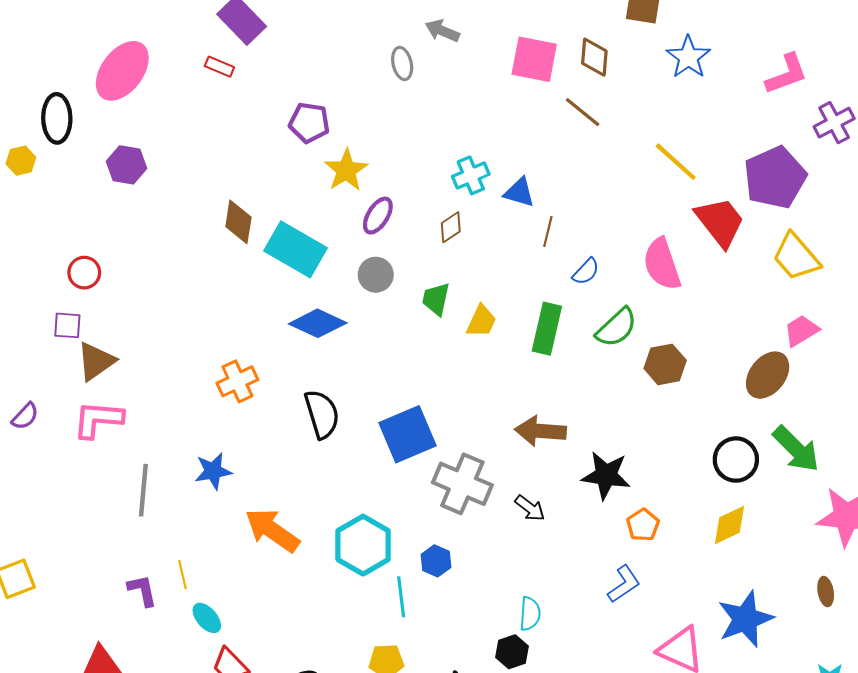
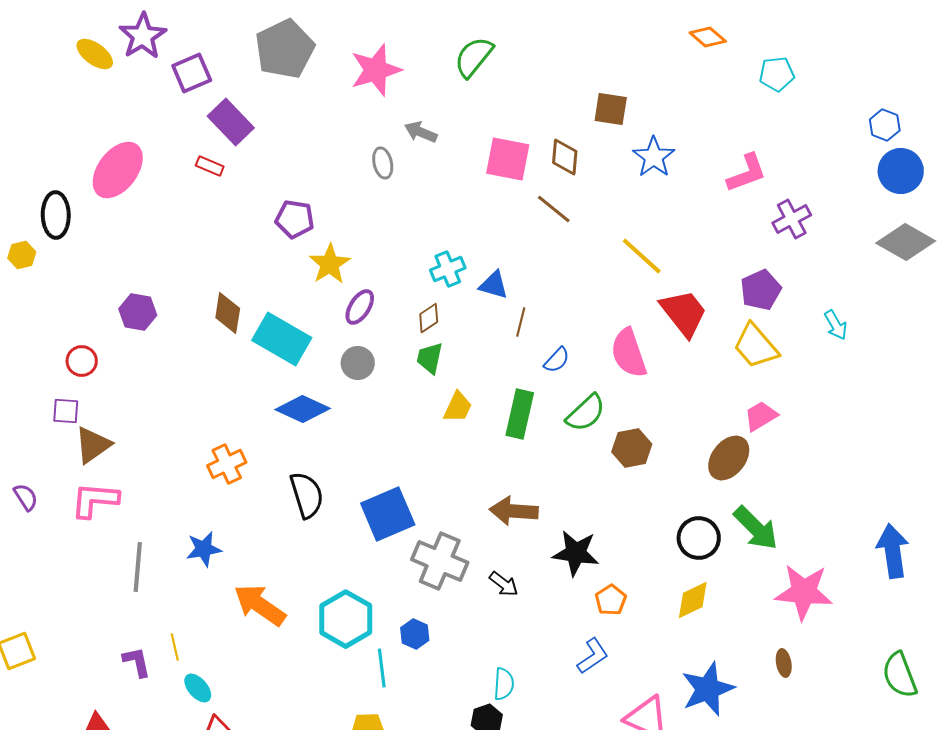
purple hexagon: (127, 165) -> (138, 312), moved
purple pentagon: (775, 178) -> (761, 290), moved, size x0.7
green trapezoid: (436, 299) -> (430, 358), moved
purple semicircle: (25, 416) -> (26, 497), turned -76

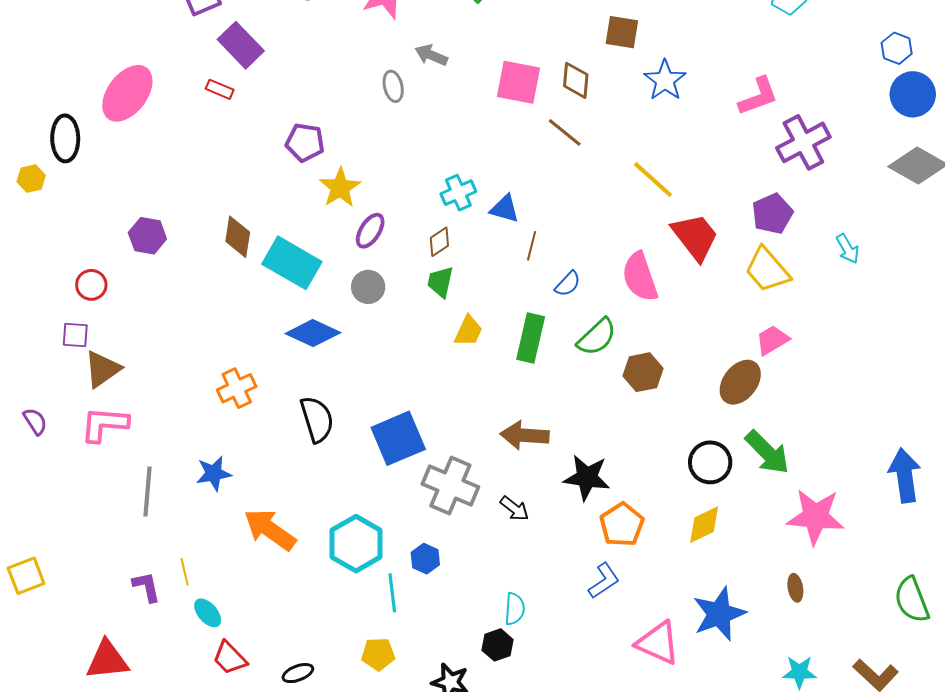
purple cross: (792, 219) -> (803, 142), size x1.4
orange pentagon: (611, 600) -> (622, 525), size x1.4

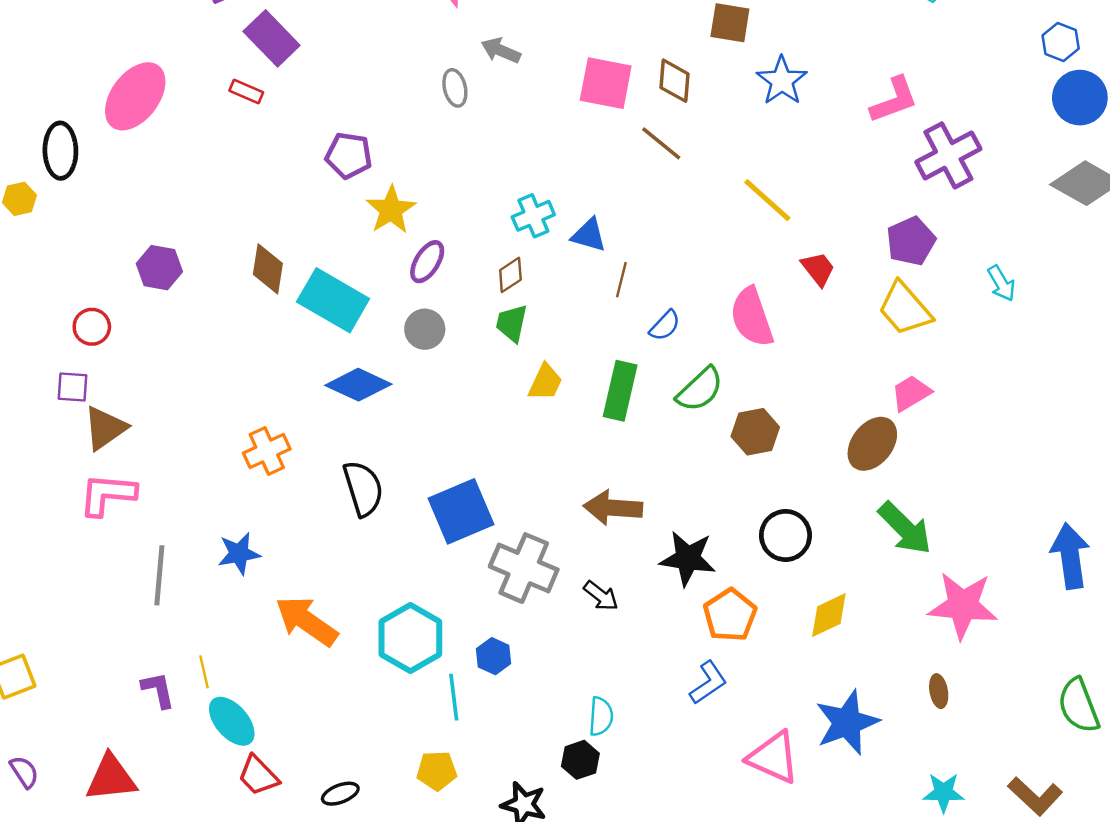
red trapezoid: (695, 237) -> (818, 269), size x0.6
purple semicircle: (35, 421) -> (24, 772), moved
black circle: (710, 462) -> (785, 535), moved
cyan ellipse: (208, 613) -> (232, 721), size x1.4

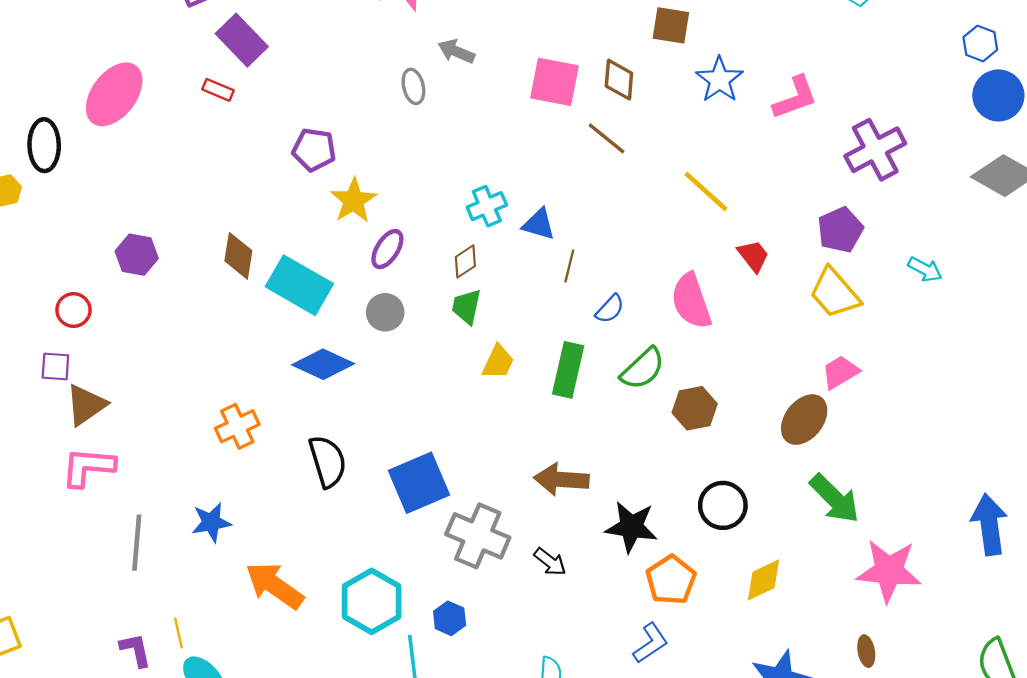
pink L-shape: (894, 100) -> (795, 98), moved
cyan arrow: (1001, 283) -> (925, 269), turned -32

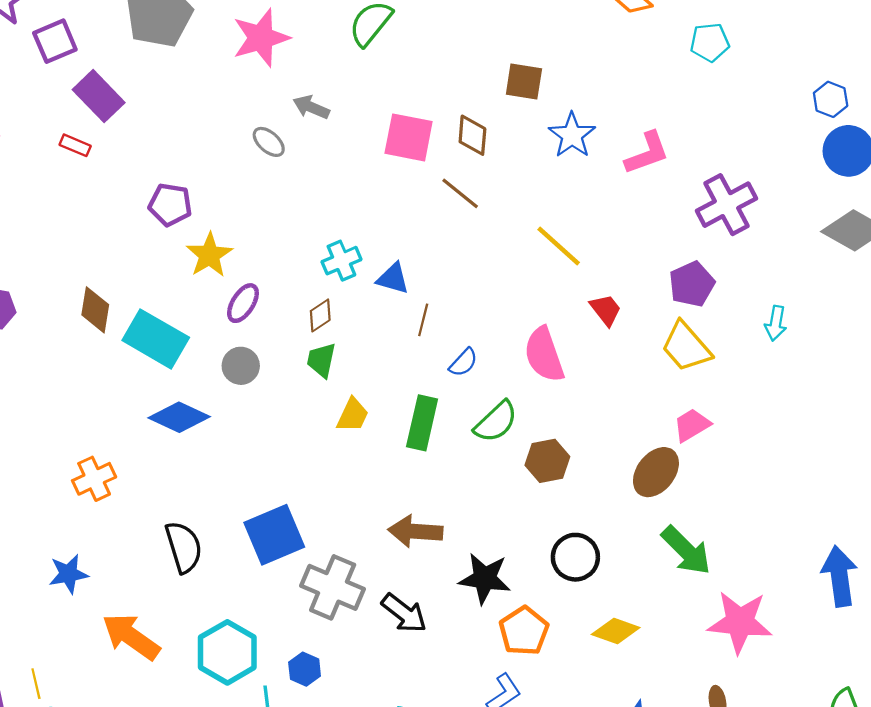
gray ellipse: (413, 86) -> (269, 142), turned -36
cyan arrow: (925, 269) -> (776, 323), turned 72
black semicircle: (328, 461) -> (184, 547), moved
black arrow: (550, 562) -> (404, 613), size x1.4
yellow diamond: (763, 580) -> (616, 631), turned 45

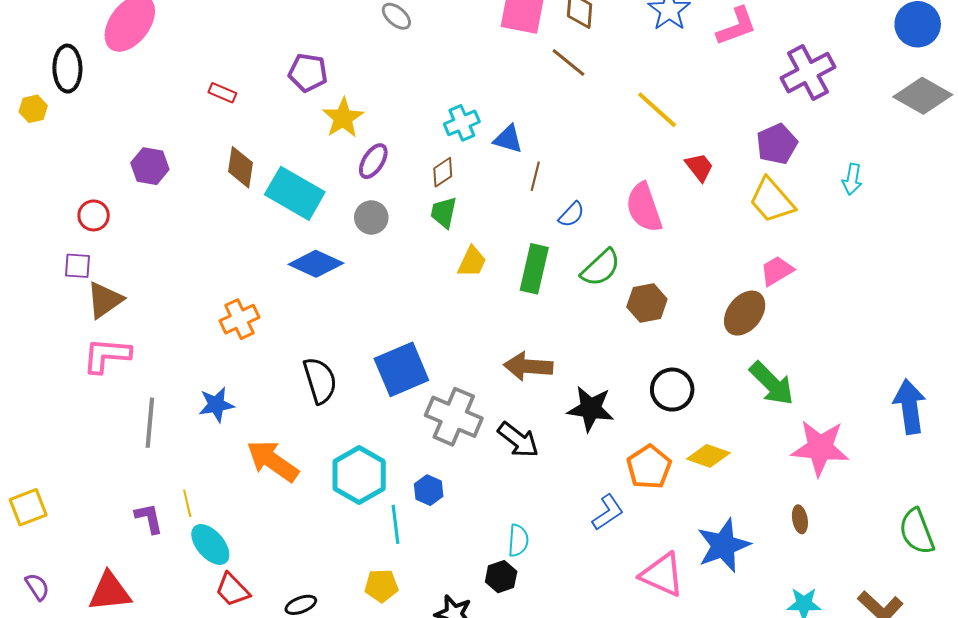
red rectangle: (75, 145) -> (222, 93), moved
orange pentagon: (524, 631) -> (649, 467), moved

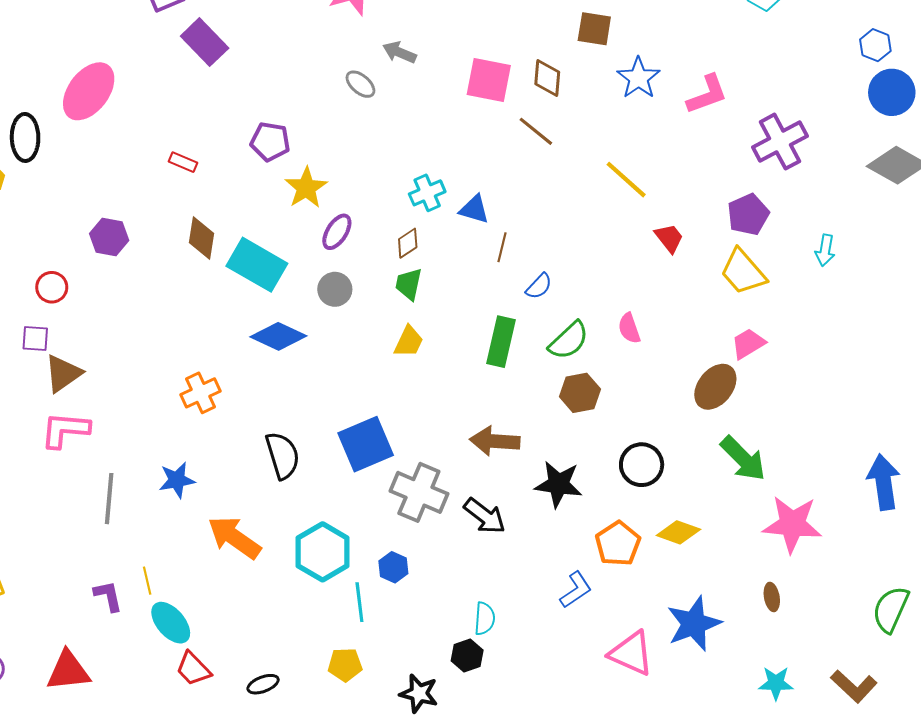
pink semicircle: (644, 207) -> (629, 328), moved, size x0.6
yellow trapezoid: (472, 262) -> (409, 342), moved
brown hexagon: (647, 303) -> (580, 393), moved
green semicircle: (917, 531) -> (891, 609), turned 45

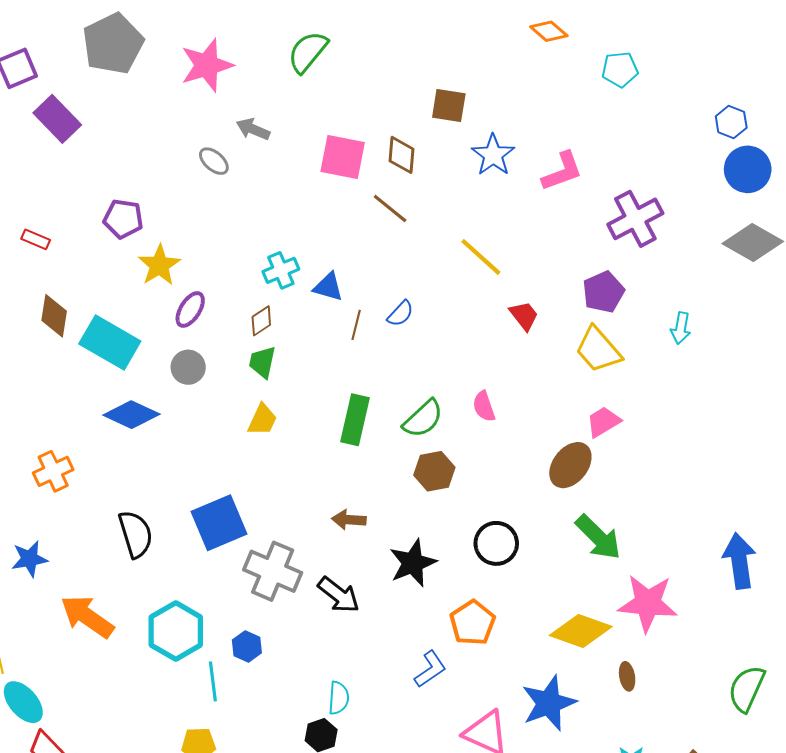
blue semicircle: (539, 286) -> (400, 314), moved
brown arrow: (495, 441) -> (349, 520), size x0.7
black star: (558, 484) -> (413, 563), turned -30
yellow diamond: (678, 532) -> (581, 631), moved, size x1.4

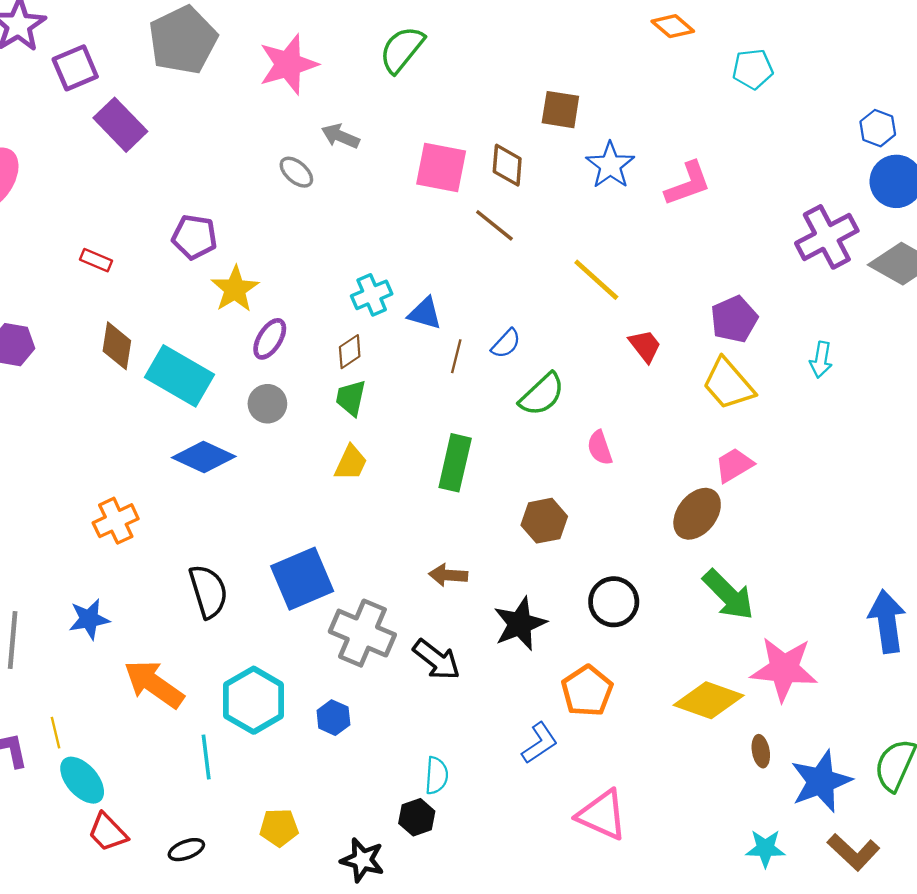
purple cross: (635, 219) -> (827, 237), moved
green semicircle: (423, 419) -> (542, 394), moved
cyan line: (213, 681) -> (206, 757), moved
blue star: (549, 703) -> (821, 781), moved

